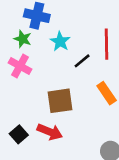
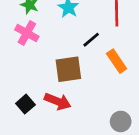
black line: (82, 61) -> (91, 40), moved

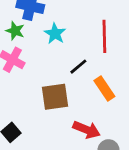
red arrow: (58, 101) -> (87, 130), moved

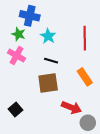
black line: (78, 67) -> (51, 61), moved, turned 56

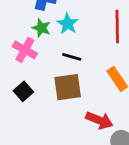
green star: (19, 34) -> (41, 28), moved
black square: (15, 109) -> (23, 91), moved

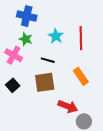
cyan star: (68, 24) -> (56, 36), moved

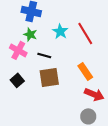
red line: (81, 38) -> (85, 33), turned -30
black line: (48, 60) -> (44, 55), moved
red arrow: (68, 106) -> (94, 94), moved

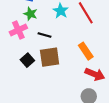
pink cross: (18, 50) -> (18, 30), turned 36
black square: (17, 80) -> (27, 60), moved

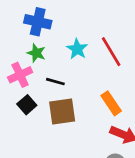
black square: (27, 60) -> (27, 105), moved

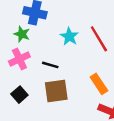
green star: (36, 53) -> (22, 34), moved
black square: (27, 105) -> (19, 95), moved

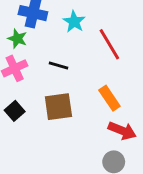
cyan star: (69, 36) -> (74, 22), moved
black line: (50, 65) -> (58, 66), moved

